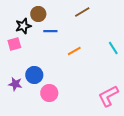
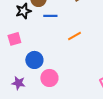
pink square: (14, 44) -> (14, 39), moved
purple star: (15, 84) -> (18, 83), moved

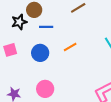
blue circle: (34, 60) -> (40, 53), moved

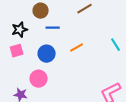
black star: (19, 22) -> (20, 30), moved
pink circle: (45, 89) -> (39, 79), moved

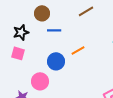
pink square: (17, 51) -> (18, 53), turned 32
blue circle: (47, 54) -> (56, 61), moved

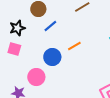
blue line: (54, 30) -> (50, 26), turned -40

